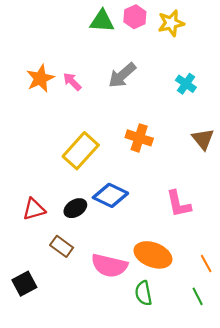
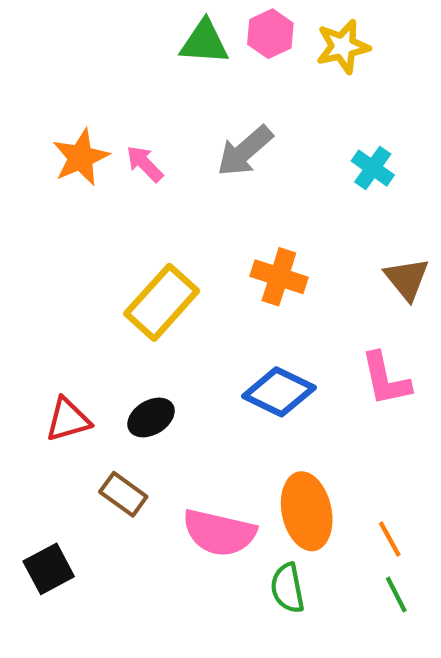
blue diamond: (110, 195) -> (279, 392), moved
pink L-shape: (178, 204) -> (386, 379), moved
orange ellipse: (153, 255) -> (307, 511), turned 57
orange line: (206, 263) -> (390, 539), moved

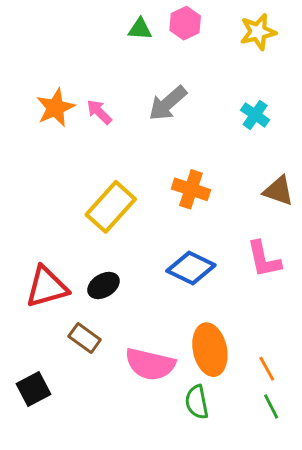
green triangle: (204, 42) -> (140, 29), size x0.7
yellow star: (343, 46) -> (258, 32), moved
brown triangle: (407, 279) -> (278, 191), turned -32
red triangle: (68, 420) -> (47, 287), size x1.4

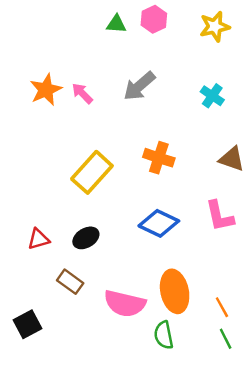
red triangle: (47, 287) -> (39, 239), size x0.6

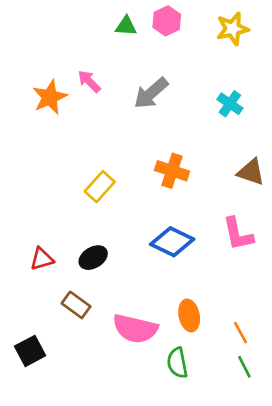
pink arrow: (82, 93) -> (89, 81), moved
yellow rectangle: (92, 172) -> (100, 187), size x0.7
orange ellipse: (175, 291) -> (189, 315), size x0.7

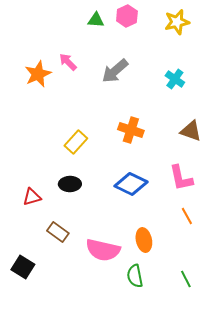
black ellipse: (93, 258) -> (70, 184), moved, turned 30
orange line: (240, 333) -> (187, 216), moved
black square: (30, 351) -> (23, 267), turned -30

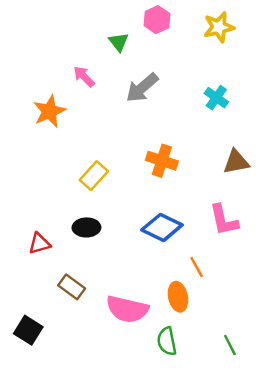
green triangle: (96, 20) -> (119, 42), moved, turned 48
orange star: (38, 74) -> (49, 111), moved
brown triangle: (191, 131) -> (236, 162), turned -30
orange line: (187, 216) -> (197, 267), moved

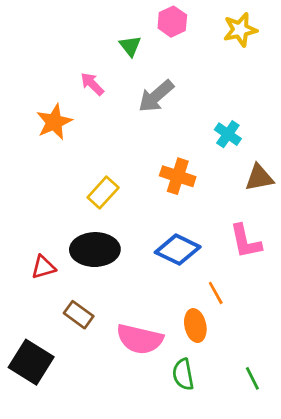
cyan cross: (216, 98) -> (228, 134), moved
black ellipse: (86, 227) -> (95, 250), size x1.6
black square: (28, 330) -> (31, 362), size x1.4

